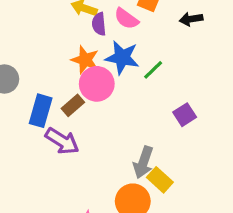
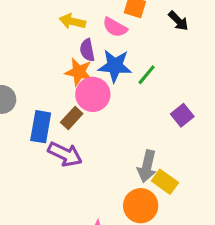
black arrow: (191, 19) -> (178, 21), turned -120
purple semicircle: (99, 24) -> (87, 50), moved

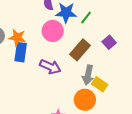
orange star: (79, 72) -> (17, 38), moved
brown rectangle: (72, 118) -> (80, 50), moved, size x1.5
purple arrow: (65, 154) -> (50, 67), moved

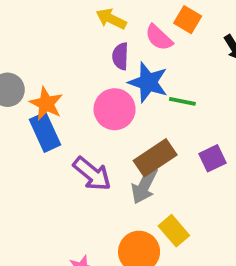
green line: (86, 18) -> (182, 101), turned 48
blue rectangle: (21, 52) -> (45, 132), turned -48
gray arrow: (88, 75) -> (144, 185), moved

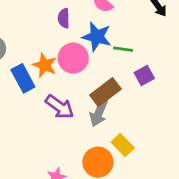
purple semicircle: (120, 56) -> (64, 18), moved
orange star: (46, 104) -> (45, 65), moved
purple square: (213, 158) -> (144, 76), moved

